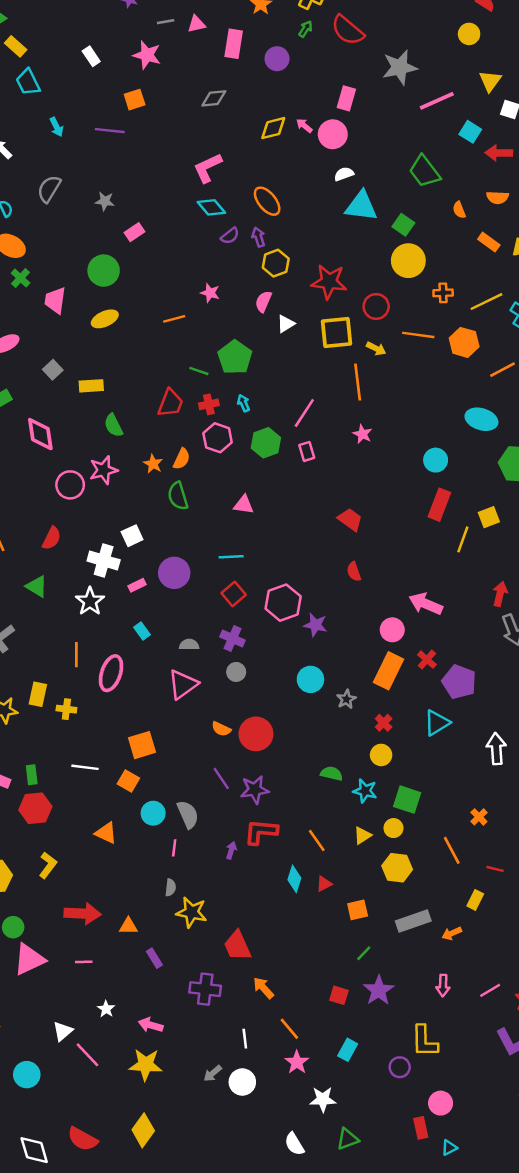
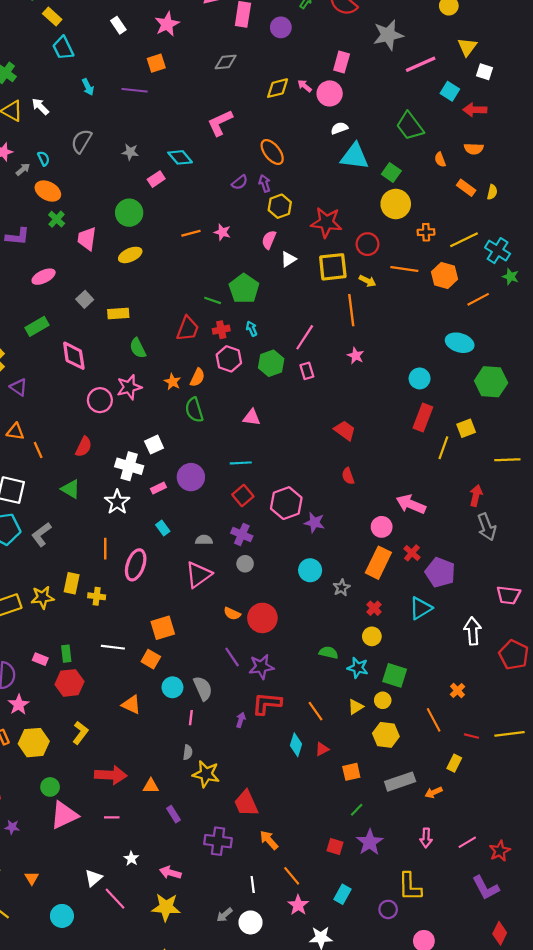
pink star: (147, 55) -> (167, 24), turned 30
cyan diamond: (211, 207) -> (180, 157), moved
orange line: (174, 319) -> (191, 233), moved

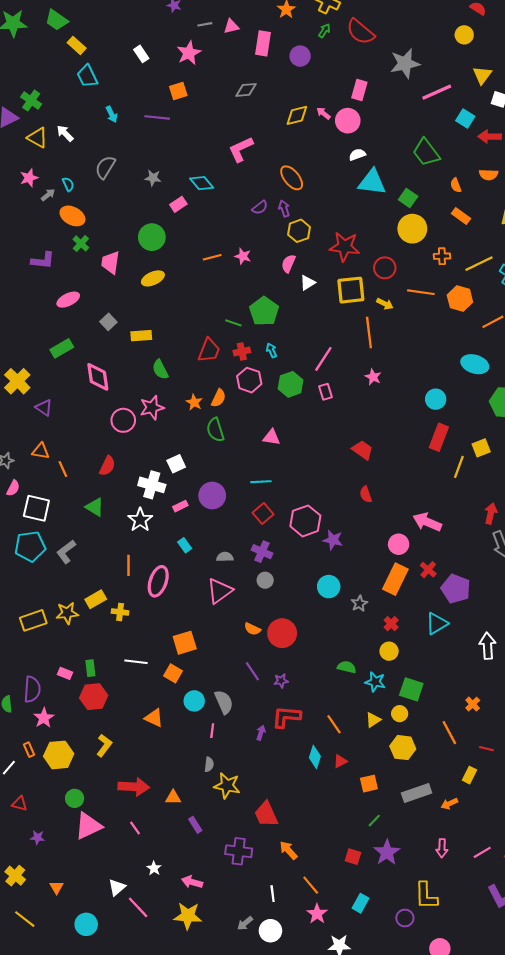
orange rectangle: (466, 188) -> (461, 216), moved
yellow rectangle: (72, 583) -> (96, 599), turned 48
purple star: (261, 667) -> (281, 681), size x0.6
pink line: (112, 817) -> (135, 828), turned 56

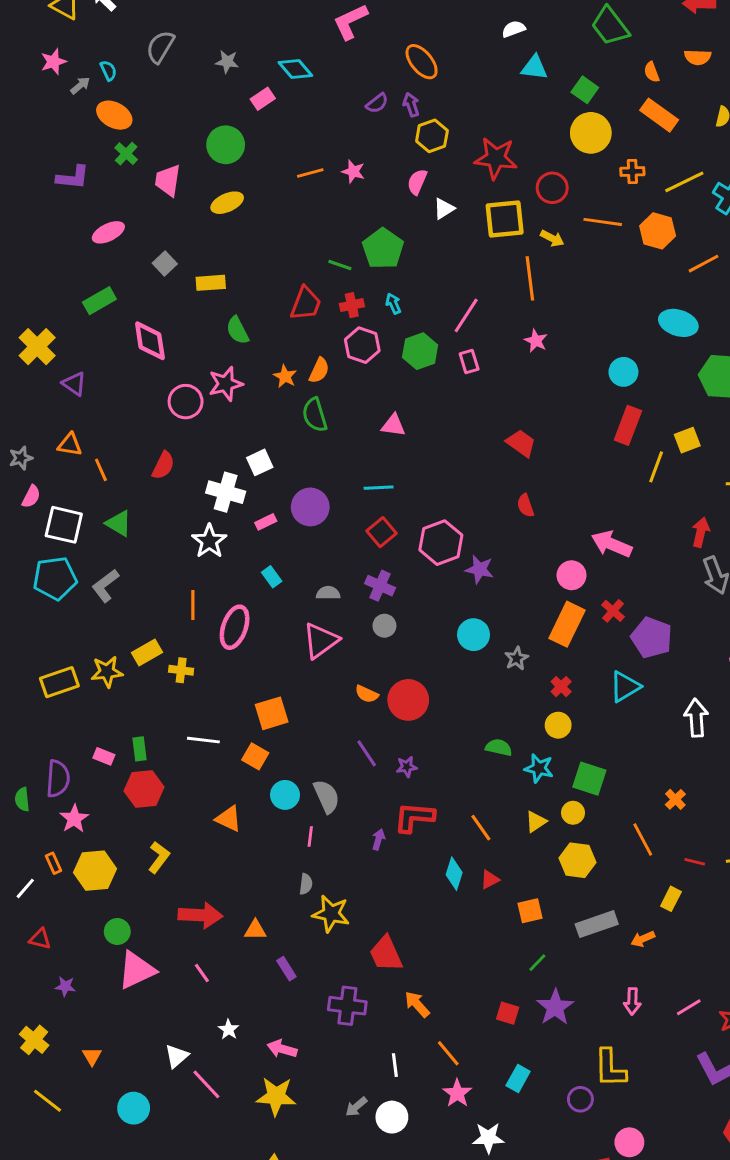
cyan triangle: (372, 182) -> (534, 68), size x0.7
orange rectangle: (461, 216) -> (659, 115), size x1.4
green triangle: (95, 507) -> (119, 523), moved

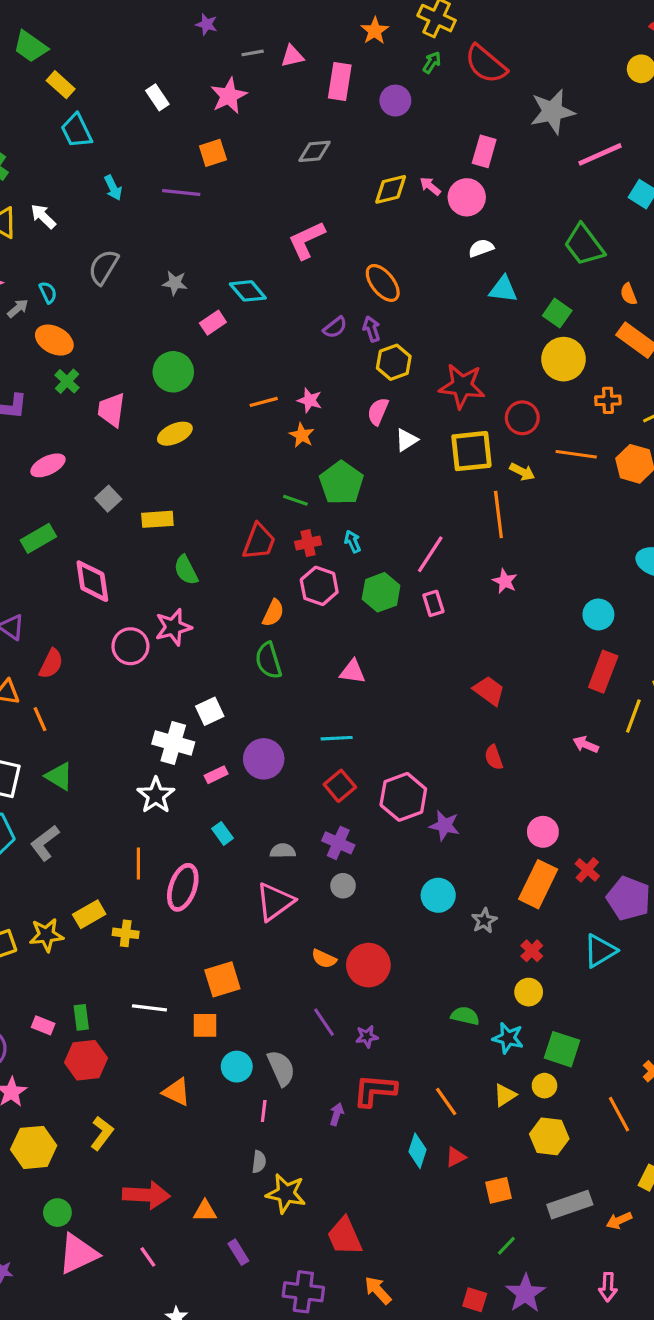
orange star: (285, 376) -> (302, 435), moved
red semicircle: (163, 465) -> (51, 664), moved
pink arrow: (612, 544) -> (586, 745), moved, size x0.6
orange square: (255, 756) -> (205, 1025), turned -30

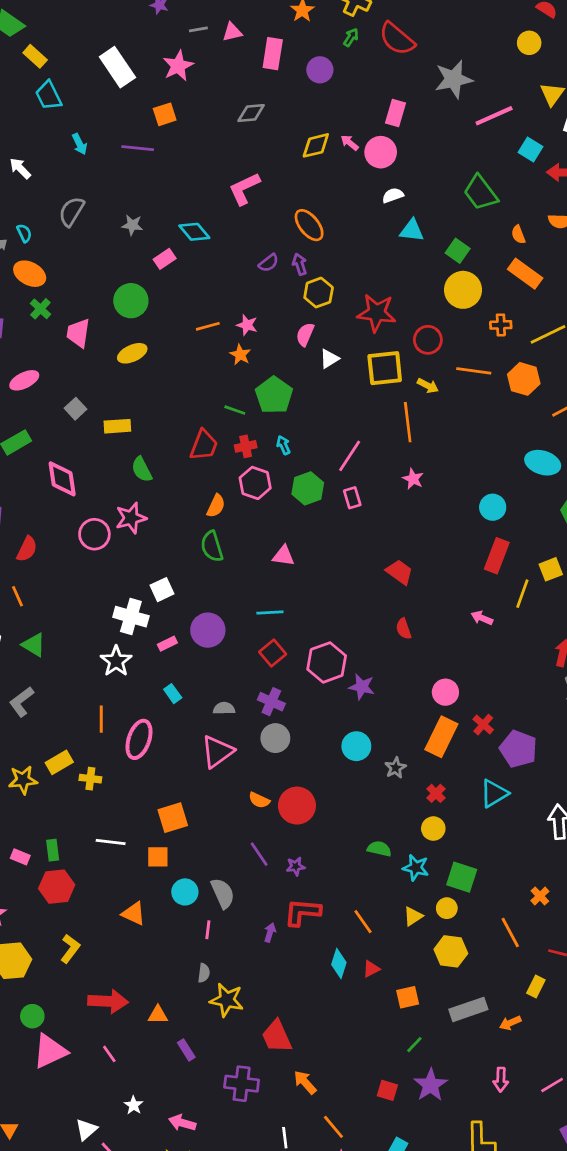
white rectangle: (157, 97) -> (117, 67), size x1.8
gray circle: (343, 886) -> (275, 738), size x1.4

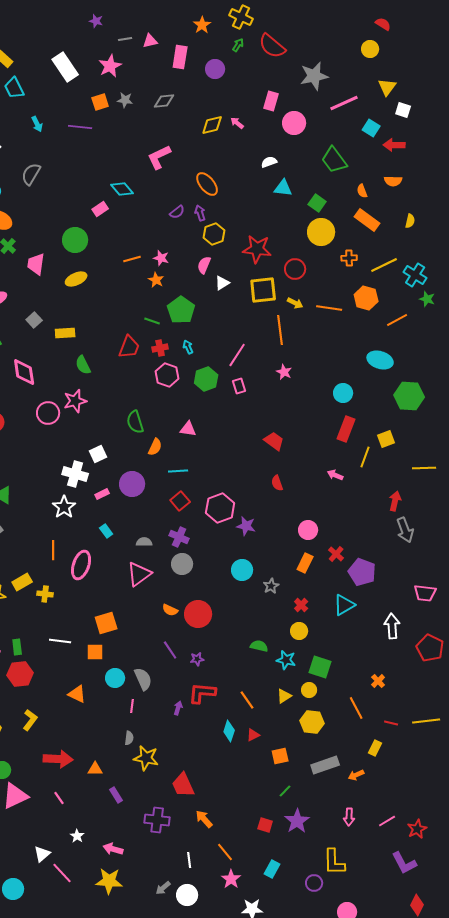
pink circle: (381, 152) -> (294, 123), moved
gray star: (132, 225) -> (125, 100), moved
orange line: (474, 371) -> (329, 308), moved
orange semicircle: (216, 506) -> (155, 447), moved
orange rectangle: (441, 737) -> (305, 563), size x0.7

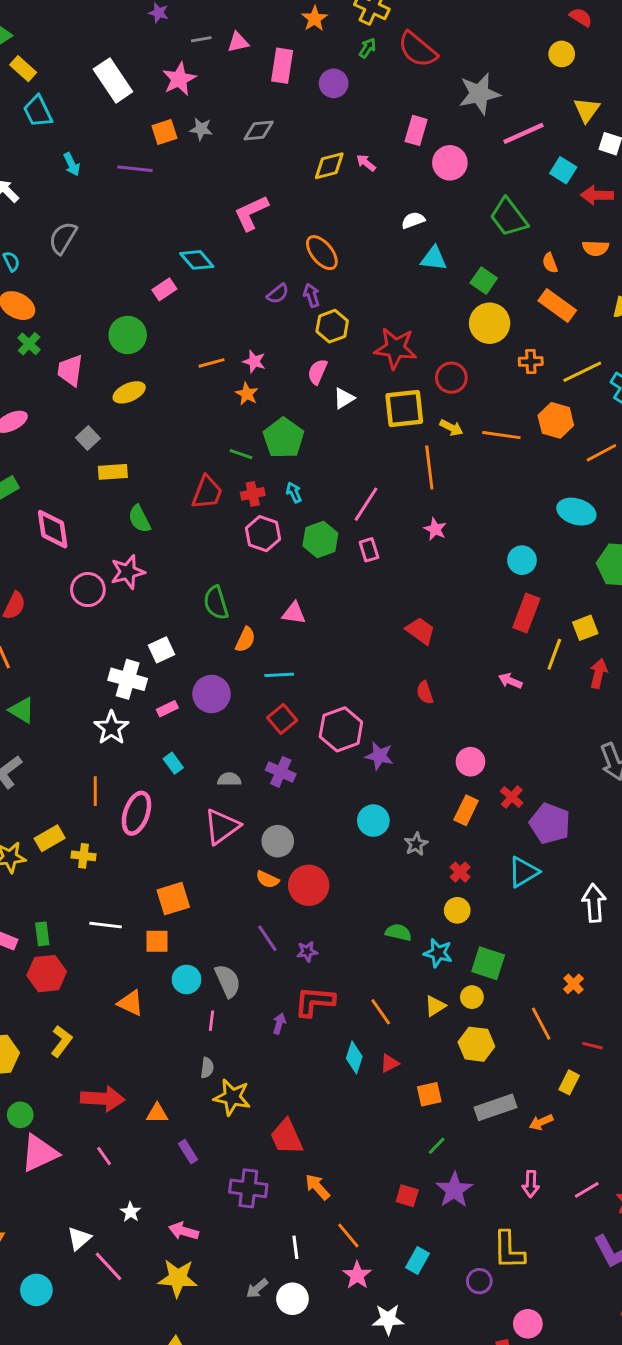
gray square: (34, 320) -> (88, 438), moved
red arrow: (395, 501) -> (598, 673), moved
gray circle: (182, 564) -> (278, 841), moved

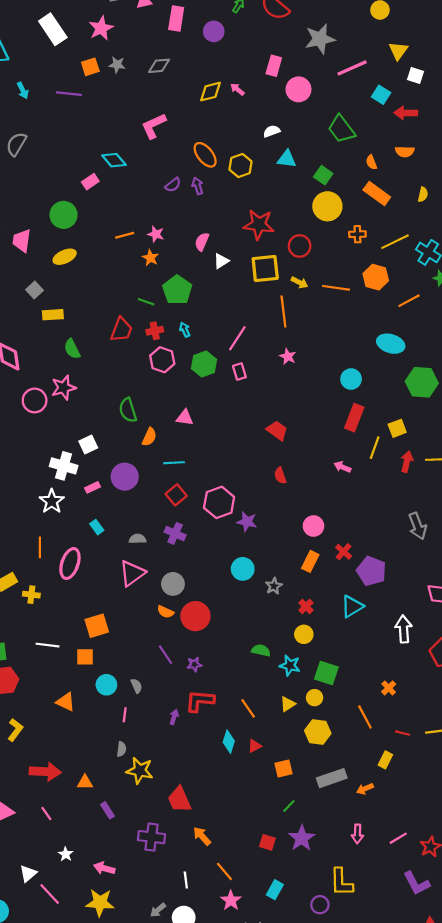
yellow hexagon: (332, 326) -> (241, 166), moved
gray semicircle: (228, 981) -> (136, 686), size x0.6

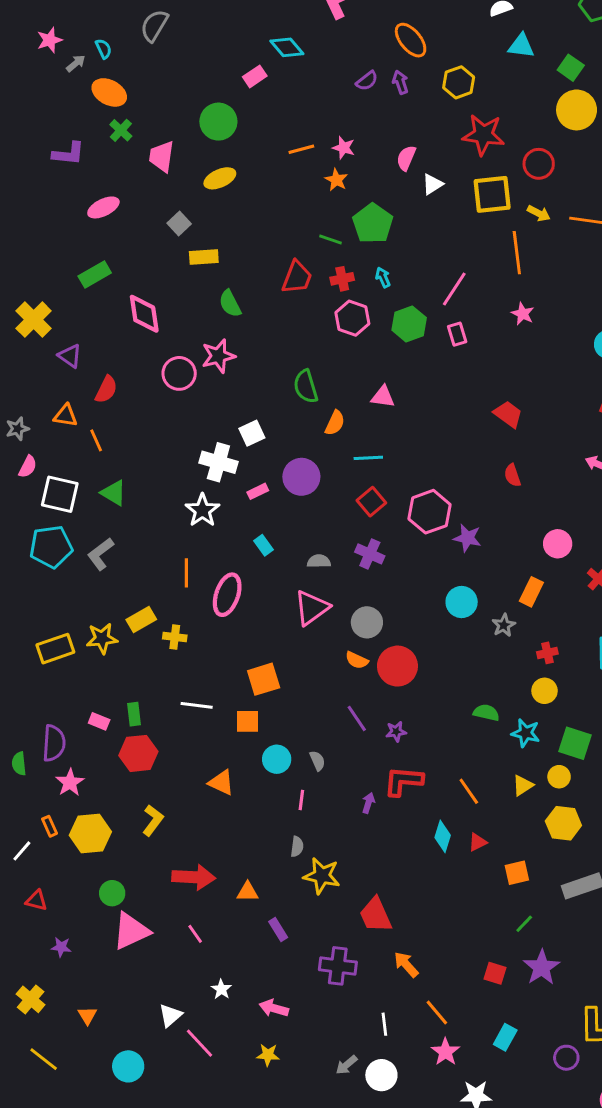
yellow hexagon: (241, 166) -> (459, 82), moved
orange rectangle: (310, 561) -> (531, 592), moved
red cross: (306, 606) -> (547, 653), turned 32
yellow star: (100, 903) -> (268, 1055), size x0.6

